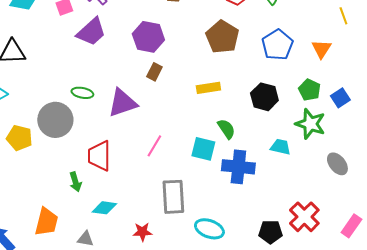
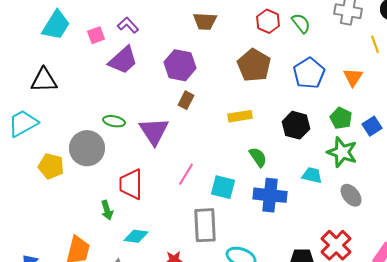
purple triangle: (122, 103) -> (154, 131), turned -44
cyan square: (203, 149) -> (223, 187), moved
gray ellipse: (337, 164) -> (351, 195), moved

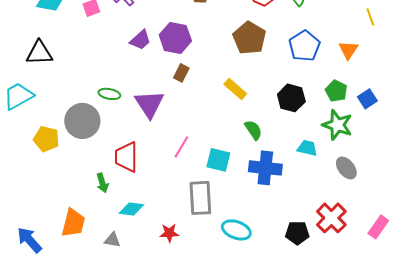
purple trapezoid: (123, 60) -> (140, 40), moved, size x0.7
yellow rectangle: (240, 116) -> (235, 89), turned 50

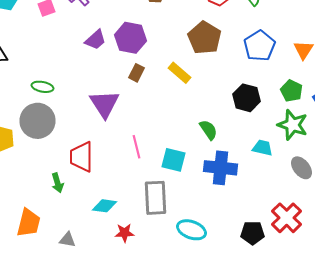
yellow rectangle: (235, 89) -> (180, 73), moved
green ellipse: (109, 94) -> (42, 87), moved
pink line: (181, 147) -> (136, 147), turned -45
cyan diamond: (131, 209) -> (104, 206), moved

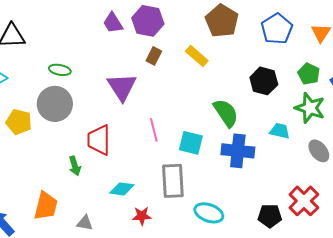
purple trapezoid: (96, 40) -> (113, 23), turned 100
green semicircle: (208, 130) -> (226, 113), size x1.4

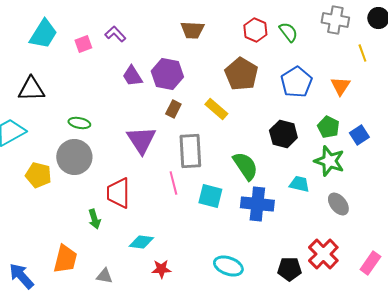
gray rectangle: (173, 181) -> (190, 151), moved

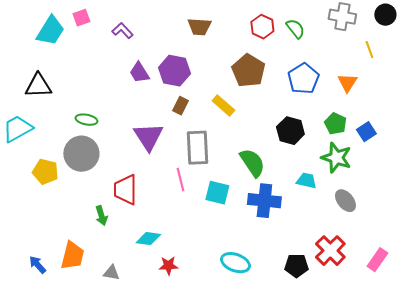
pink square: (83, 44) -> (81, 18), moved
blue arrow: (21, 276) -> (37, 265), moved, size x0.7

